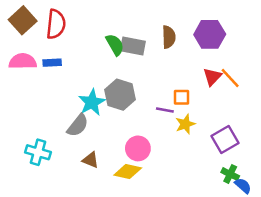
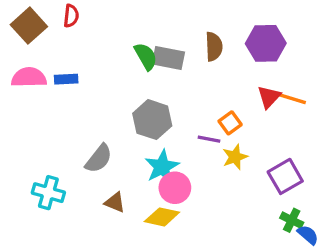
red semicircle: (56, 24) -> (71, 16), moved, size x0.6
orange line: (230, 78) -> (292, 99), turned -30
orange square: (181, 97) -> (230, 123), turned -36
cyan star: (92, 102) -> (162, 167), moved

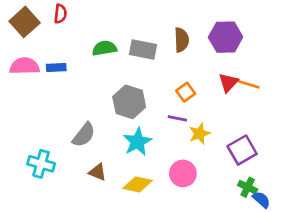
green semicircle: (146, 56) -> (104, 48), moved, turned -70
orange square: (230, 123) -> (186, 92), moved
pink circle: (175, 188) -> (183, 173), moved

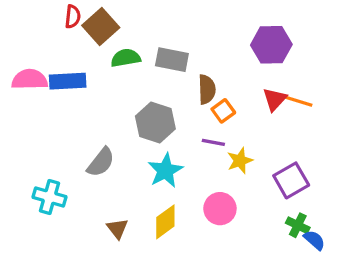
brown square: (25, 22) -> (101, 26), moved
brown semicircle: (182, 40) -> (207, 89), moved
blue rectangle: (56, 67) -> (68, 81), size x1.5
brown triangle: (98, 172) -> (117, 228), moved, turned 30
yellow diamond: (137, 184) -> (165, 222), turned -48

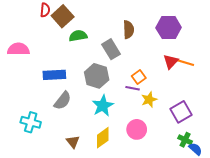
gray rectangle: (172, 60) -> (111, 49), moved, turned 48
blue rectangle: (68, 81) -> (54, 75), moved
brown semicircle: (207, 89) -> (128, 30), moved
orange square: (223, 111) -> (139, 77), moved

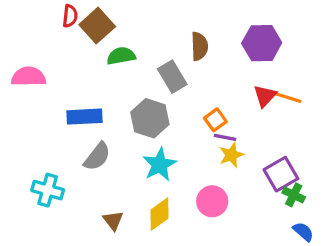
purple line: (133, 88) -> (225, 137), moved
green cross: (185, 140) -> (294, 195), moved

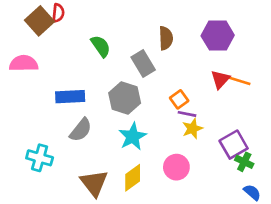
brown square: (97, 26) -> (40, 21), moved
green semicircle: (121, 56) -> (101, 46), turned 65
brown triangle: (113, 220) -> (94, 183), size x1.6

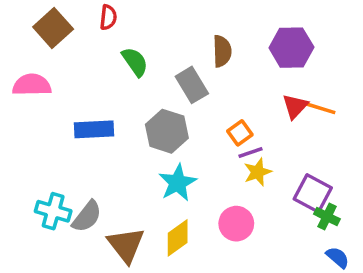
red semicircle: (58, 13) -> (108, 17), moved
purple line: (187, 114) -> (250, 152), turned -30
gray semicircle: (81, 130) -> (87, 217), moved
purple square: (234, 145) -> (313, 193), turned -32

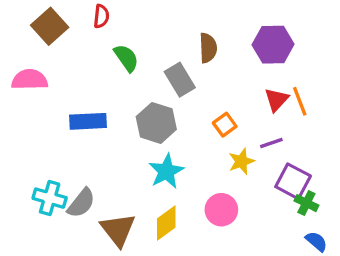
orange line: (320, 108) -> (300, 101), turned 52
purple line: (250, 152) -> (271, 143), moved

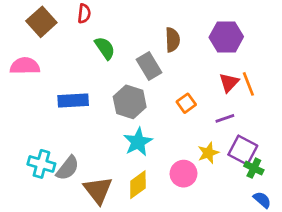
yellow star: (241, 161) -> (208, 153), moved

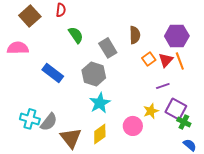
purple hexagon: (226, 37) -> (177, 36), moved
brown semicircle: (172, 40) -> (135, 35), moved
blue rectangle: (73, 100) -> (53, 73), turned 40
orange square: (186, 103) -> (149, 59), moved

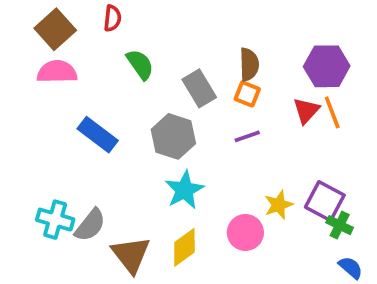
pink semicircle: (18, 48) -> (57, 72), moved
orange square: (149, 59) -> (247, 94), moved, turned -32
purple line: (163, 86) -> (247, 136), moved

